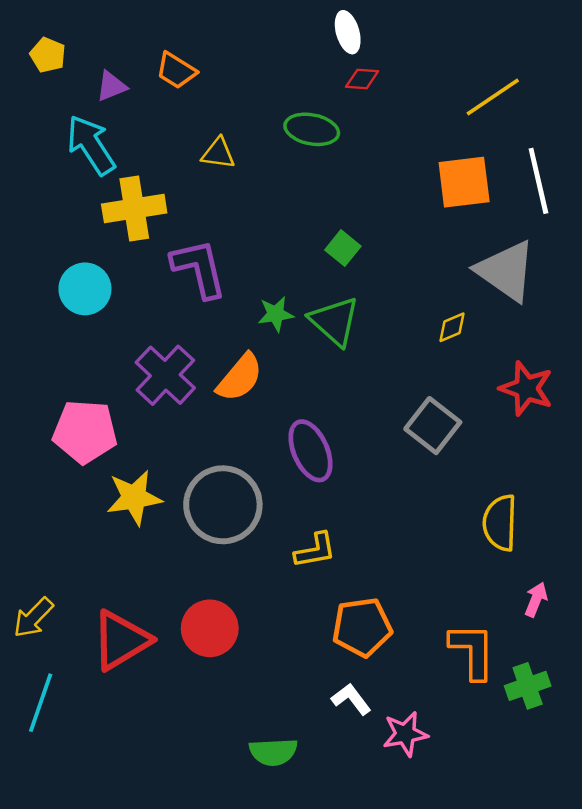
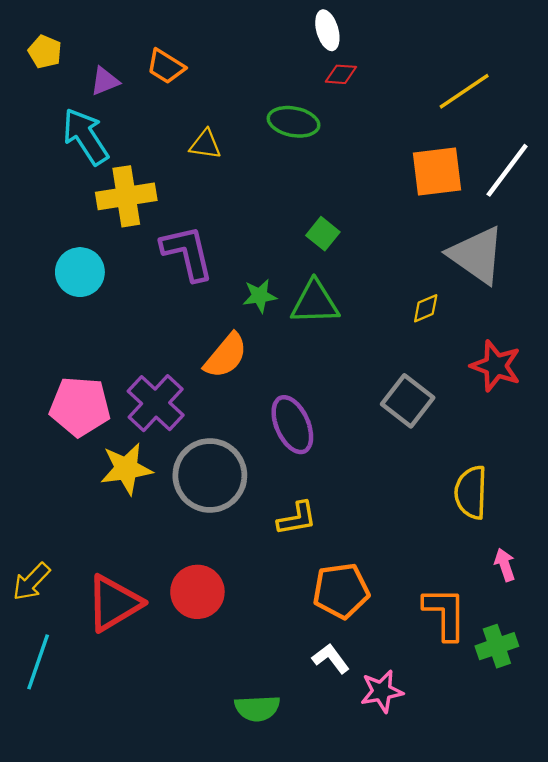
white line: (538, 181) -> (507, 170), turned 50
green triangle: (334, 321) -> (315, 303), turned -44
purple cross: (165, 375) -> (156, 403), moved
pink arrow: (536, 600) -> (505, 565), turned -40

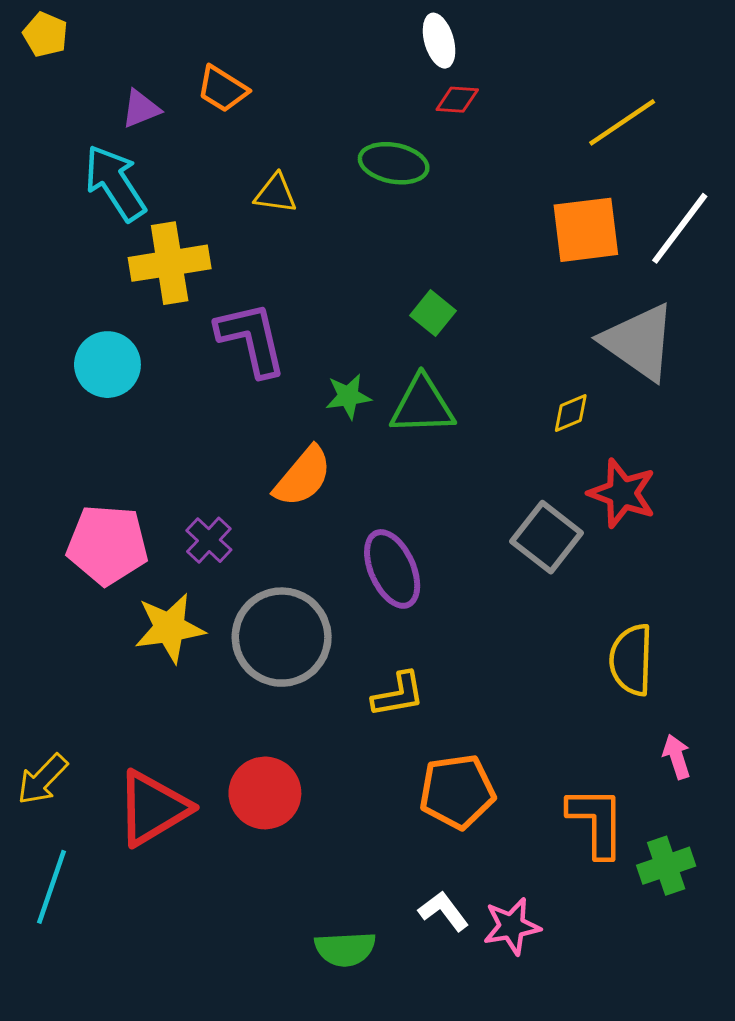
yellow pentagon: (45, 52) -> (45, 35), moved
red star: (496, 366) -> (622, 493), moved
purple cross: (156, 403) -> (209, 540), size x0.6
white L-shape: (331, 659) -> (444, 911), moved

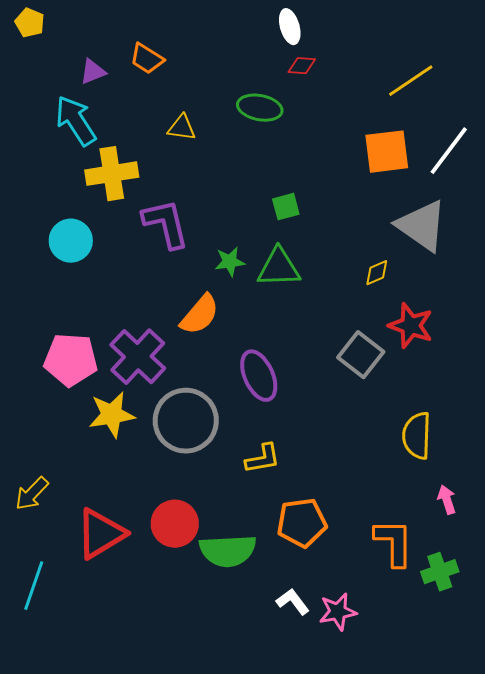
green square: (433, 313) -> (286, 207), turned 36
purple cross: (209, 540) -> (138, 357), size x1.8
yellow arrow: (42, 779) -> (32, 494), moved
green semicircle: (345, 949) -> (228, 551), moved, size x1.4

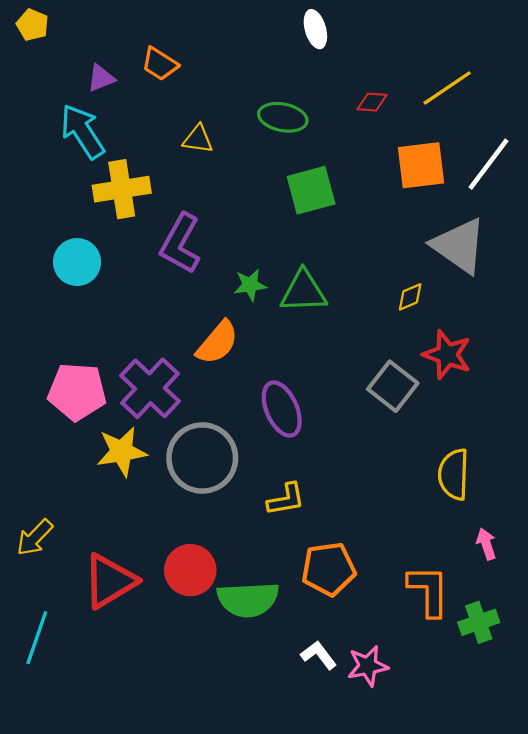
red diamond: (302, 66) -> (372, 102), moved
green square: (286, 207) -> (311, 190), moved, size x1.6
purple L-shape: (166, 224) -> (180, 244), turned -138

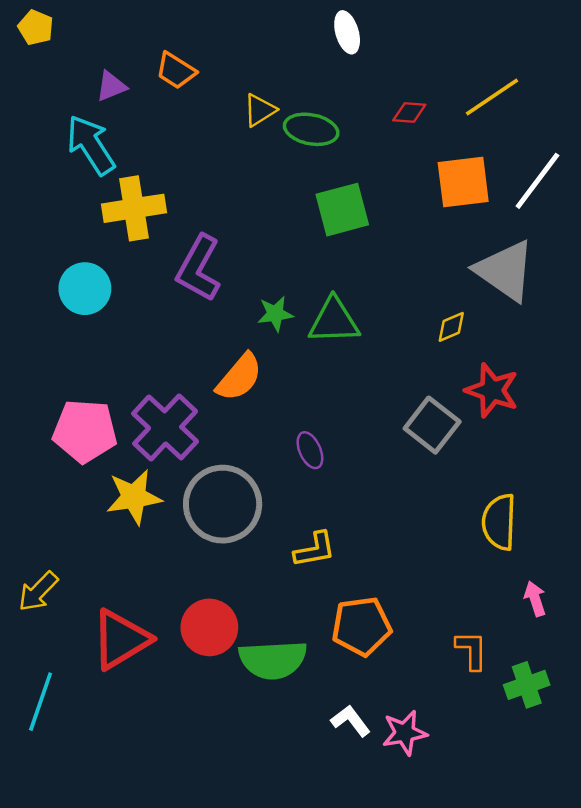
yellow triangle: (198, 139) -> (260, 110), moved, turned -40
purple ellipse: (282, 409) -> (310, 450), size x0.6
orange L-shape: (429, 591) -> (472, 650), size x0.7

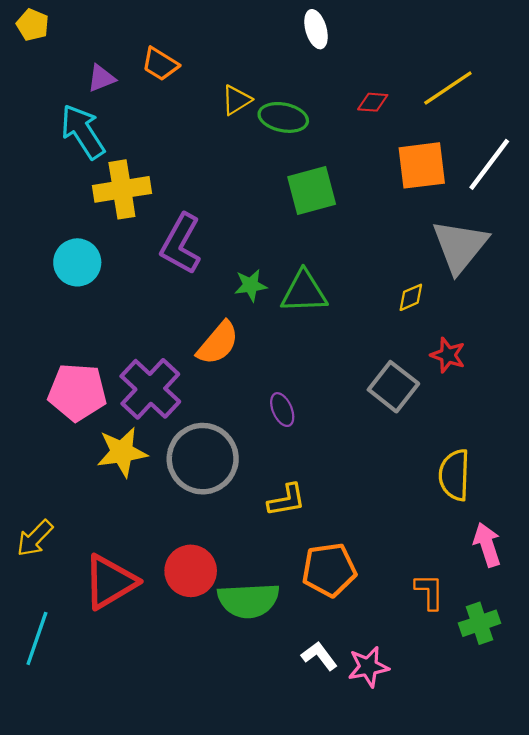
gray triangle: (505, 271) -> (460, 246), turned 34
red star: (492, 390) -> (448, 355), size x0.7
pink arrow: (535, 599) -> (487, 545), size x1.4

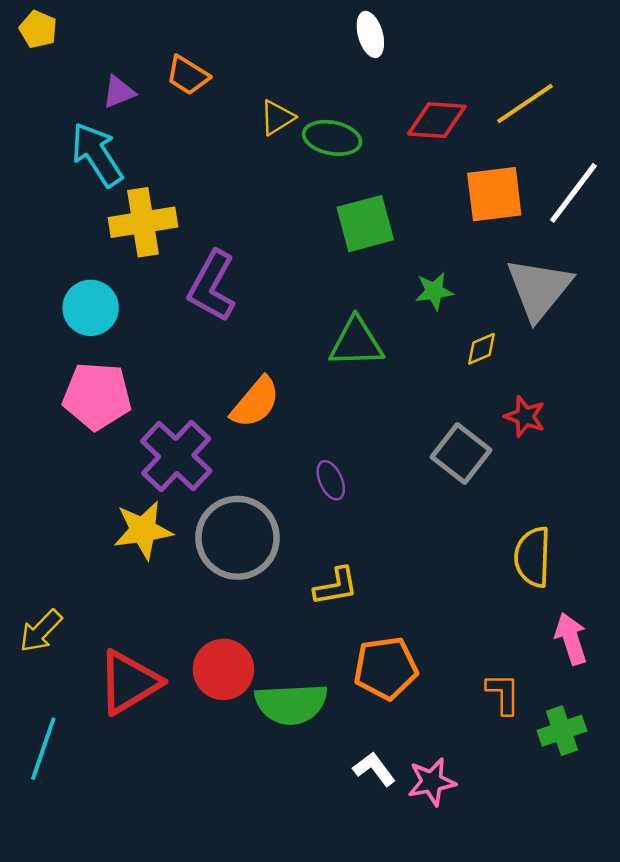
red diamond: (373, 102) -> (437, 120), size x1.6
green star: (251, 285) -> (434, 291), moved
pink pentagon: (77, 392) -> (97, 396), moved

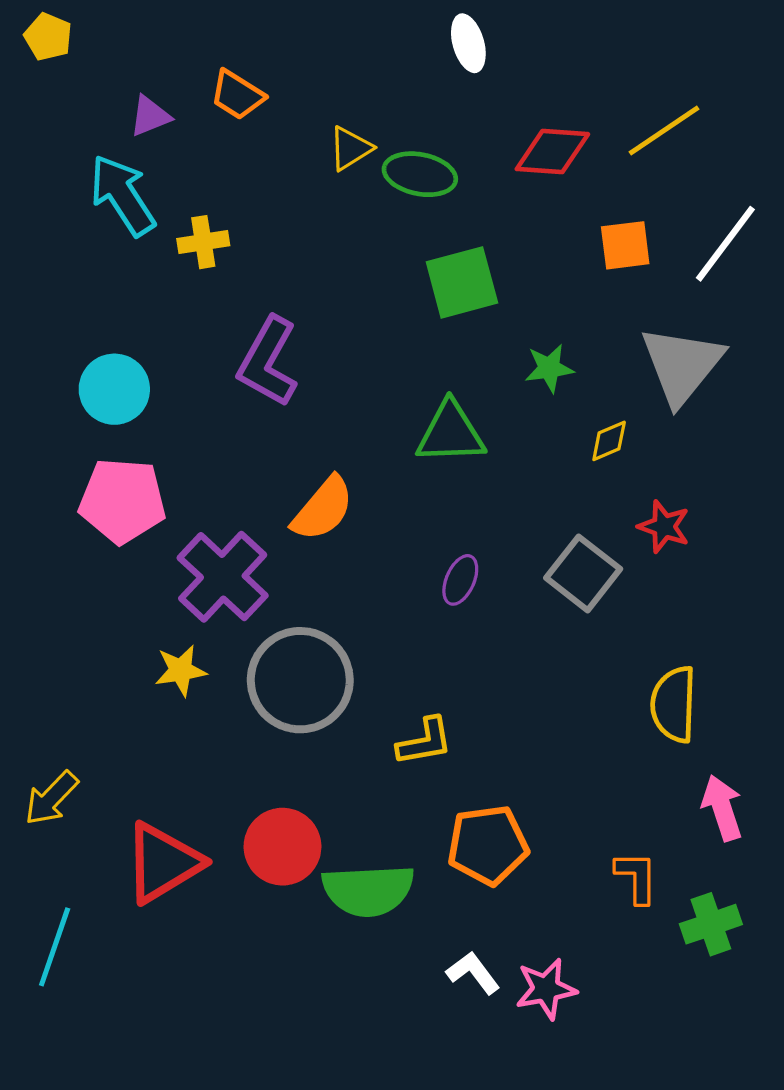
orange square: (494, 194) -> (625, 245), size x0.7
yellow cross: (143, 222) -> (203, 242), moved, size x0.6
purple ellipse: (331, 480) -> (460, 580), moved, turned 48
yellow star: (143, 530) -> (181, 670), size x0.7

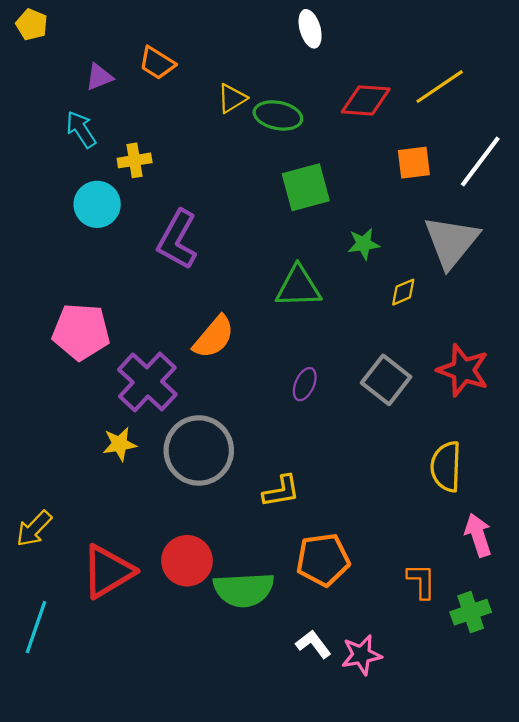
cyan arrow: (122, 195) -> (81, 129), size x0.7
cyan circle: (114, 389) -> (97, 204), moved
red star: (664, 527) -> (463, 370), moved, size x1.5

